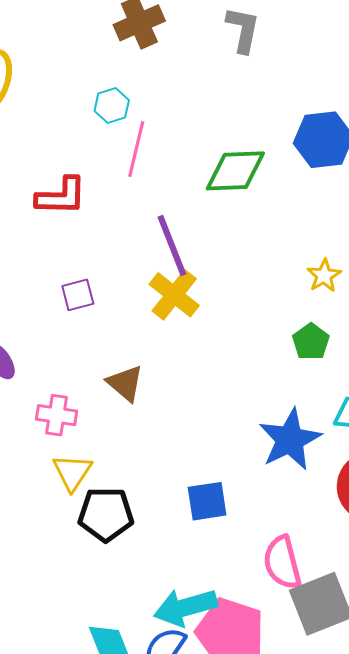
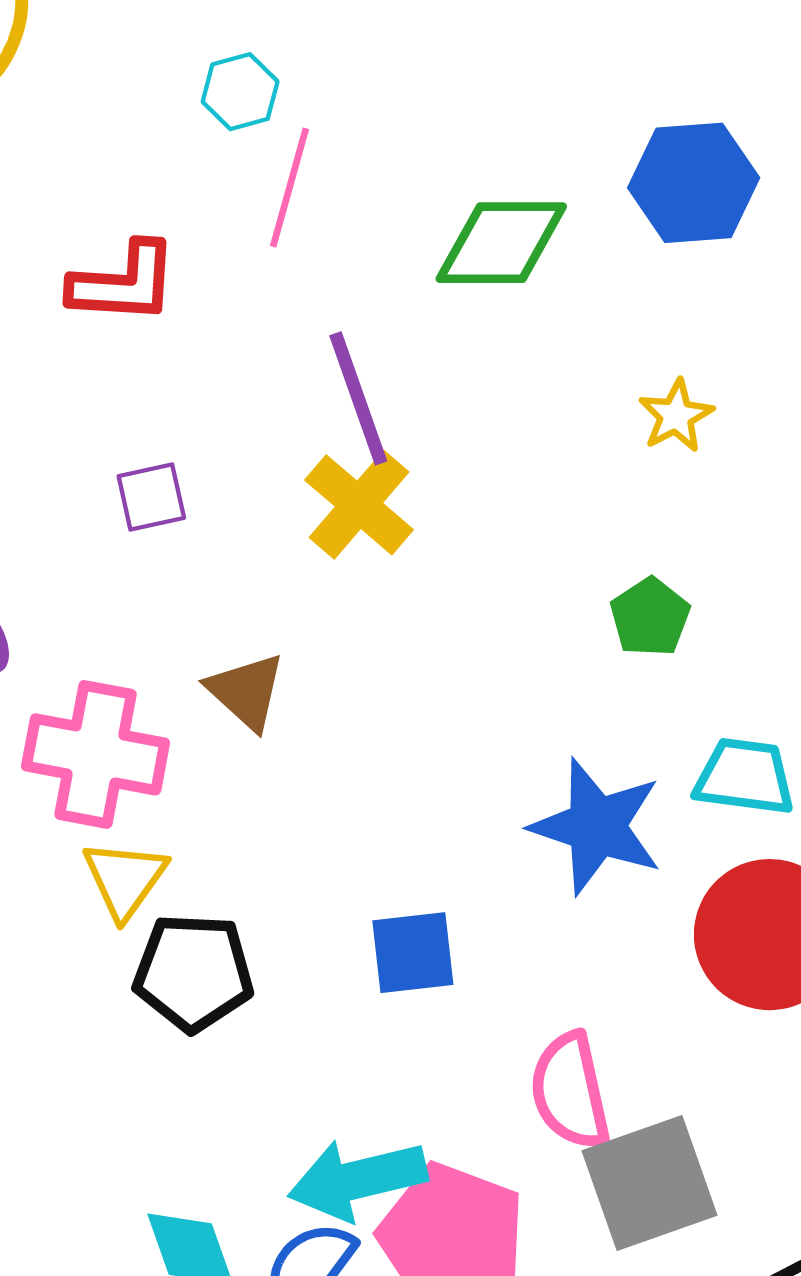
yellow star: (324, 276) -> (676, 416), moved
pink cross: (57, 415) -> (96, 754), size x1.6
blue star: (290, 440) -> (597, 826), turned -30

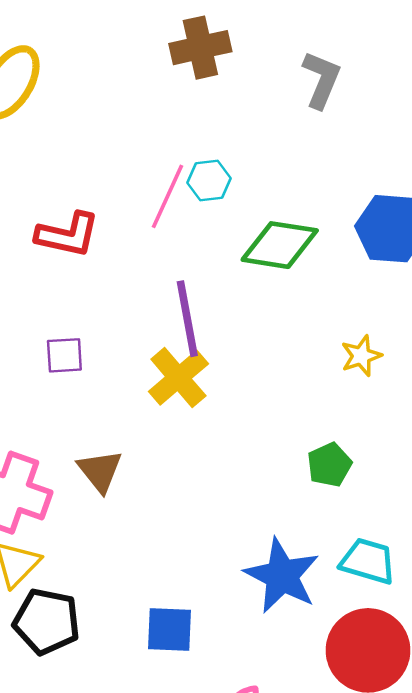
cyan hexagon: (240, 92) -> (209, 180), moved

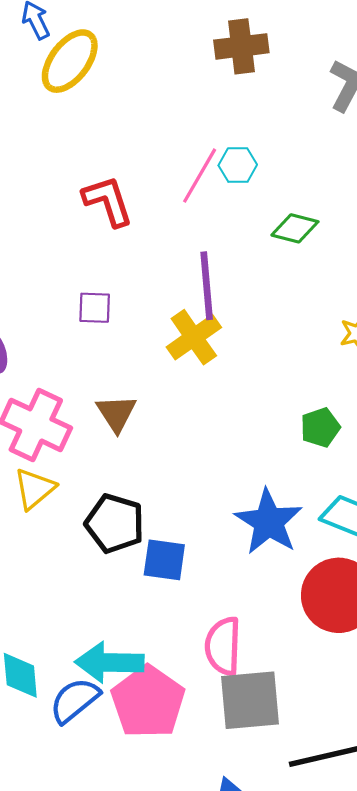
red L-shape: (68, 235) -> (108, 201), turned -126
green diamond: (280, 245) -> (295, 228), size x0.7
black pentagon: (47, 621) -> (115, 523), moved

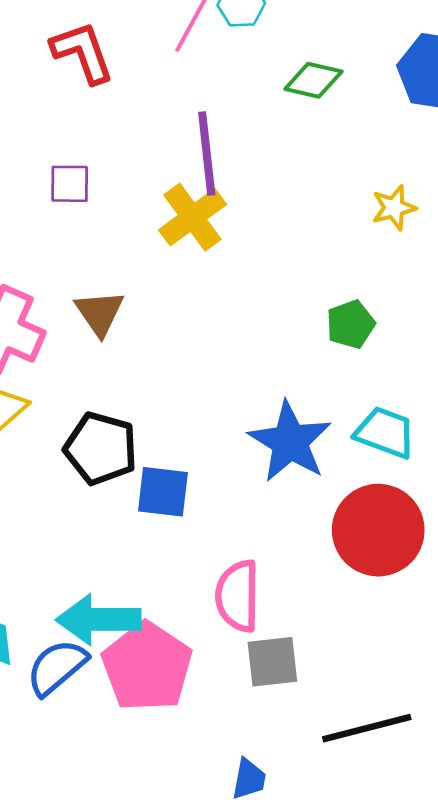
gray square: (250, 700) -> (272, 662), size x0.7

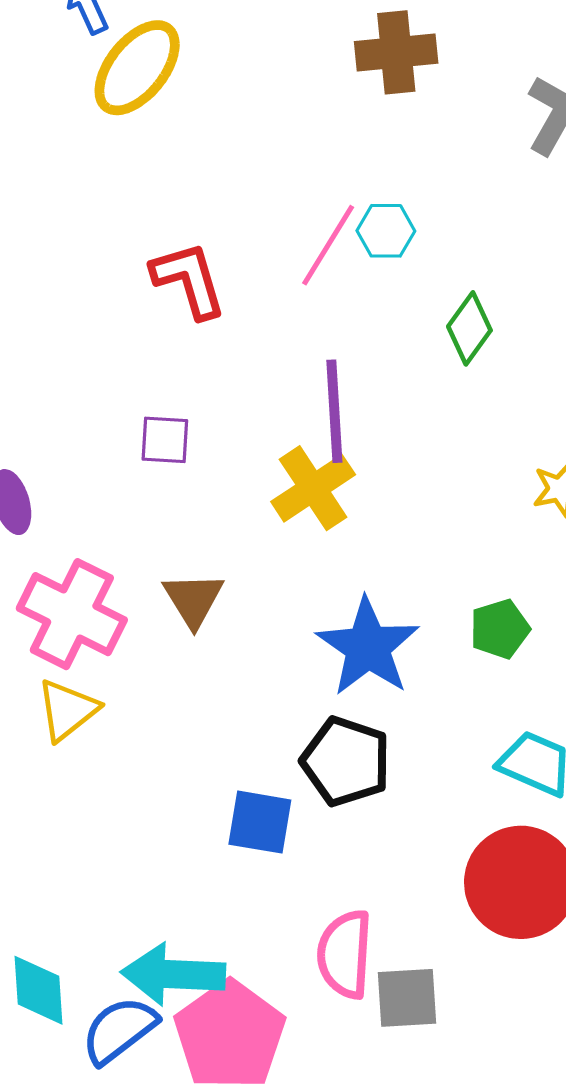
green diamond: (313, 80) -> (469, 328), turned -70
blue star: (290, 442) -> (368, 647), moved
black pentagon: (101, 448) -> (346, 761), moved
gray square: (272, 662) -> (407, 998), moved

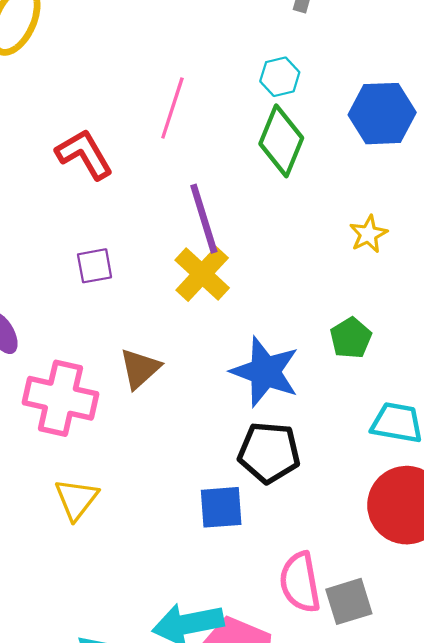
cyan hexagon: (386, 231) -> (280, 77), moved
green diamond: (469, 328) -> (281, 141), size x1.4
brown triangle: (193, 600) -> (140, 369), turned 33
yellow triangle: (67, 710) -> (76, 499), moved

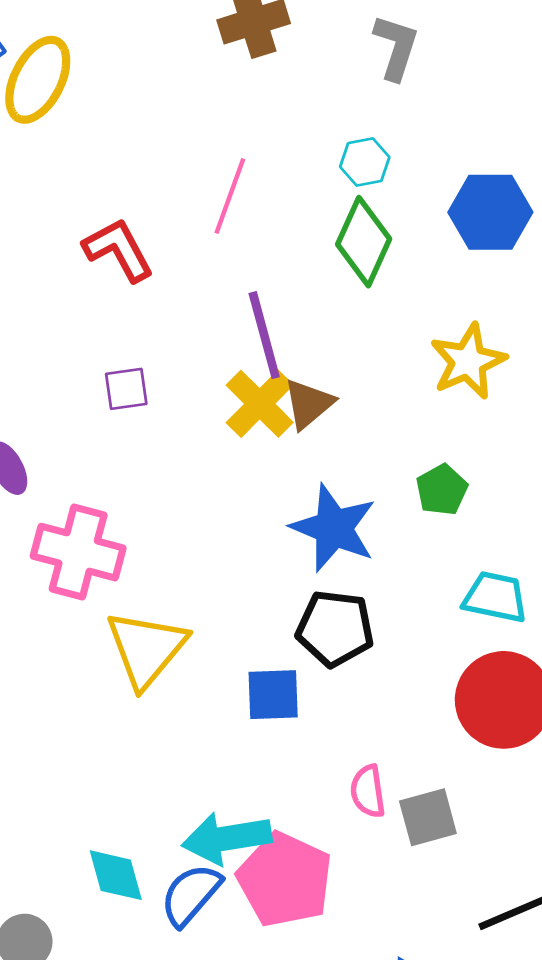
yellow star: (368, 234) -> (468, 361), size x1.6
brown triangle: (140, 369) -> (308, 404), moved
yellow triangle: (76, 499) -> (146, 649), moved, size x1.5
pink semicircle: (300, 582) -> (368, 791), size x0.7

